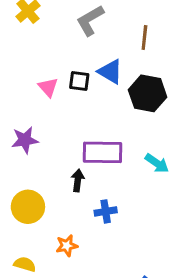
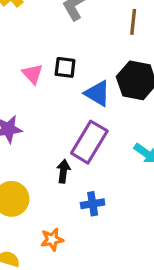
blue triangle: (110, 72) -> (97, 93), moved
purple rectangle: (103, 152) -> (89, 142), turned -60

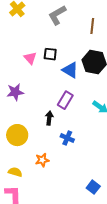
purple rectangle: (89, 142) -> (65, 100), size x0.7
blue cross: (93, 204) -> (67, 138), turned 32

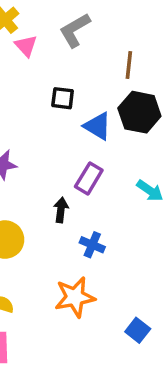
brown line: (92, 26) -> (129, 65), moved
pink triangle: (30, 58) -> (26, 46), moved
orange star: (42, 160) -> (75, 297), moved, size x1.6

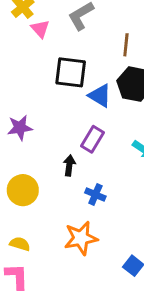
black square: (63, 98) -> (71, 72), size x1.6

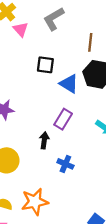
black square: (71, 72) -> (45, 65), size x0.7
orange star: (81, 238) -> (35, 202), moved

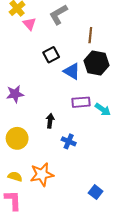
black square: (45, 65) -> (51, 55), turned -35
purple rectangle: (63, 119) -> (81, 102), moved, turned 54

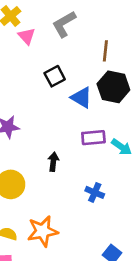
blue cross: (69, 141) -> (95, 192), moved

